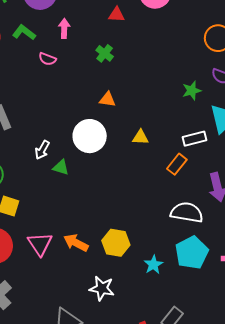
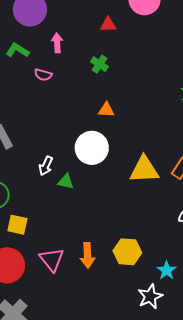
yellow triangle: (141, 137) -> (144, 170), moved, size x1.8
orange arrow: (76, 243) -> (87, 255), turned -115
white star: (102, 288) -> (150, 296), moved, turned -30

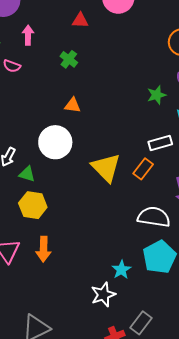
yellow triangle: (144, 170) -> (106, 168), turned 44
yellow hexagon: (127, 252) -> (33, 205), moved

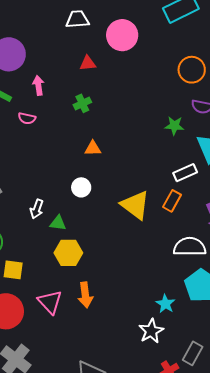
green cross: (69, 59) -> (82, 103), turned 36
green star: (157, 95) -> (174, 126), turned 30
white circle: (55, 142) -> (81, 187), size x0.6

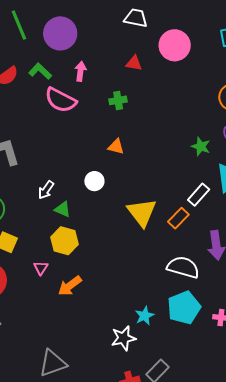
pink semicircle: (27, 118) -> (61, 100), size x1.8
white rectangle: (185, 173) -> (199, 195), turned -40
orange arrow: (85, 295) -> (70, 286), turned 45
pink triangle: (50, 302) -> (41, 268), moved, size x0.6

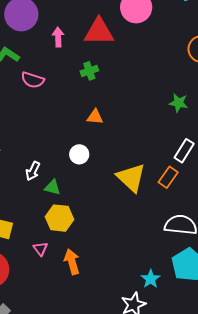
red triangle: (134, 63) -> (99, 32), size x1.8
pink arrow: (80, 71) -> (58, 37), moved
pink semicircle: (61, 100) -> (33, 80), size x0.7
orange arrow: (70, 286) -> (72, 262), turned 120

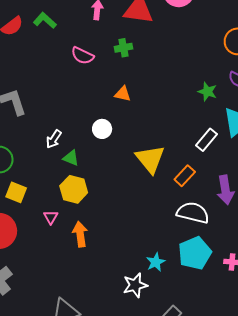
pink semicircle: (33, 80) -> (82, 56), moved
orange rectangle: (168, 177) -> (185, 176), moved

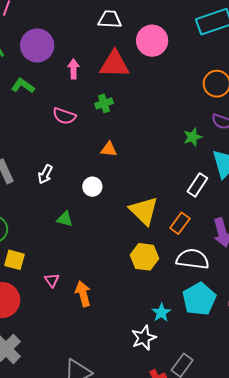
green star: (207, 92) -> (193, 137), turned -30
white arrow: (54, 139) -> (45, 174), moved
yellow hexagon: (74, 189) -> (144, 257), moved

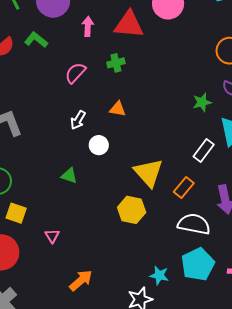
pink semicircle: (64, 116) -> (75, 73), turned 110
white arrow: (45, 174) -> (78, 120), moved
yellow hexagon: (144, 257) -> (132, 210), moved
orange arrow: (83, 294) -> (81, 280), moved, turned 60
cyan star: (161, 313) -> (159, 275), turned -30

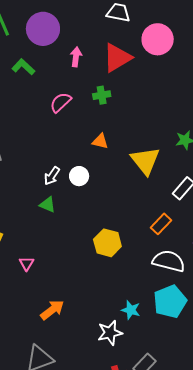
red triangle: (129, 24) -> (117, 58), turned -40
white arrow: (78, 120) -> (52, 176), moved
yellow triangle: (148, 173) -> (145, 161), moved

